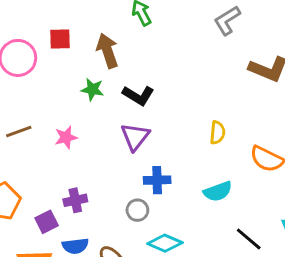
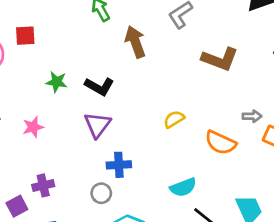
brown arrow: (107, 51) -> (135, 42), moved
yellow semicircle: (217, 133) -> (174, 119), turned -125
cyan semicircle: (218, 191) -> (183, 187), moved

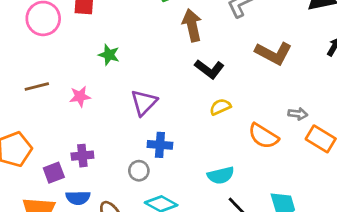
black L-shape: (99, 86) -> (209, 69), moved

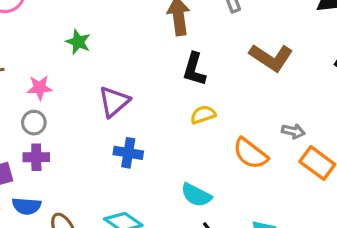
black L-shape: (209, 69) -> (194, 69), turned 64
gray circle: (139, 171) -> (34, 123), moved
cyan semicircle: (221, 175) -> (196, 195), turned 36

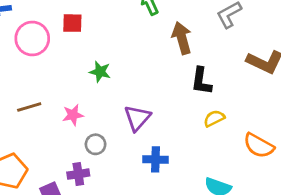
gray circle: (34, 123) -> (96, 144), moved

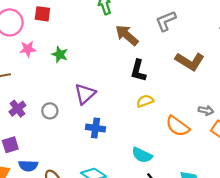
brown arrow: (182, 38) -> (127, 35), turned -40
pink star: (73, 115) -> (28, 49), moved
purple cross: (78, 174) -> (17, 109), moved, turned -35

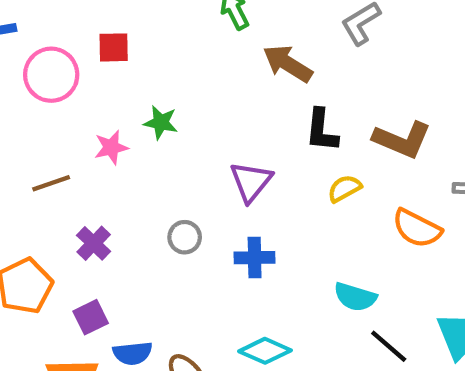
pink star: (28, 49) -> (111, 147), moved
brown L-shape: (190, 61) -> (402, 140), moved
purple triangle: (85, 94) -> (251, 182), moved
gray circle: (50, 111) -> (185, 237), moved

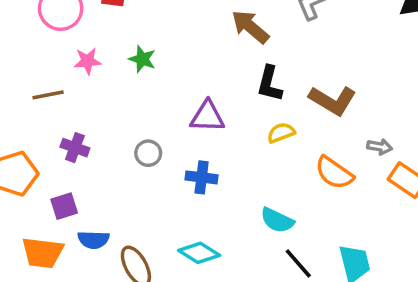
pink star: (111, 147) -> (87, 61), moved
purple triangle: (251, 182) -> (207, 117), turned 45
purple cross: (94, 243) -> (75, 148), turned -32

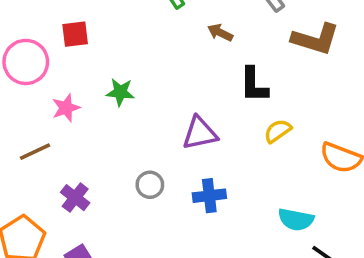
brown arrow: (250, 27) -> (220, 33), size x0.6
brown L-shape: (333, 100) -> (315, 39), moved
purple cross: (75, 148) -> (75, 198), turned 32

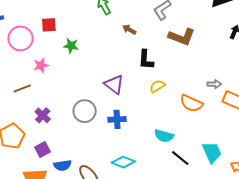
green star: (120, 92) -> (71, 46), moved
purple triangle: (200, 133) -> (114, 84), turned 45
gray circle: (150, 185) -> (85, 111), size x1.5

